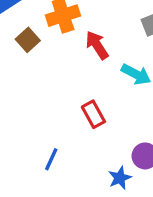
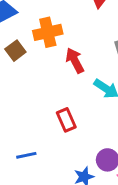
blue line: (51, 159) -> (26, 155), turned 48

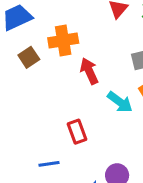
blue line: (26, 155) -> (49, 164), moved

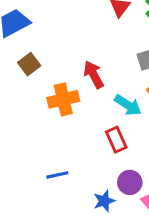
orange cross: (63, 41) -> (63, 99), moved
red rectangle: (77, 132) -> (116, 140), moved

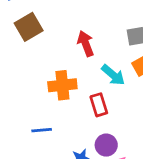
brown square: (29, 64) -> (29, 27), size x1.4
orange cross: (63, 99) -> (62, 85), moved

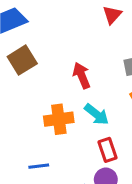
cyan arrow: (113, 75) -> (97, 114), moved
red rectangle: (99, 105) -> (108, 150), moved

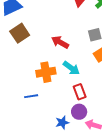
red arrow: (82, 75) -> (60, 42), turned -36
blue line: (39, 166) -> (31, 96), moved

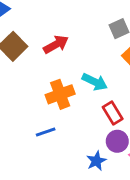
red arrow: (60, 42) -> (56, 44), moved, turned 132

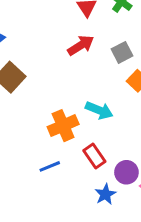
red arrow: (56, 44) -> (81, 45), moved
red rectangle: (113, 113) -> (94, 156), moved

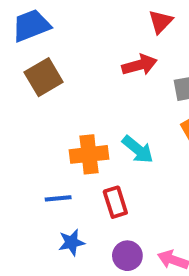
purple circle: (126, 172) -> (127, 256), moved
blue star: (105, 194) -> (71, 242), moved

